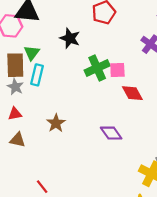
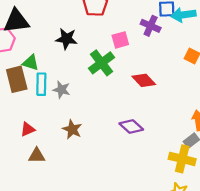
green triangle: (32, 53) -> (31, 63), turned -35
pink square: (117, 70) -> (120, 40), moved
gray star: (15, 87) -> (61, 90), moved

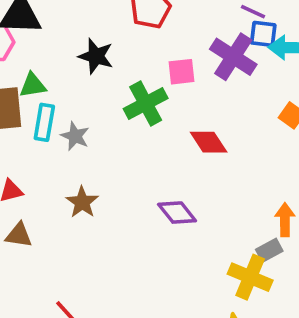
purple cross: (151, 26) -> (233, 57), size x1.4
green triangle: (31, 63) -> (33, 85), turned -36

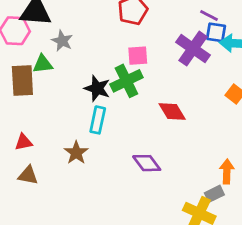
black star: (96, 56) -> (97, 88), moved
pink square: (181, 72) -> (138, 56), moved
cyan rectangle: (44, 122) -> (98, 120), moved
gray star: (75, 136) -> (62, 41), moved

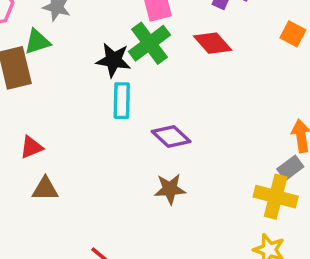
red diamond: (172, 111) -> (213, 43), moved
brown star: (76, 153) -> (170, 189), moved, turned -30
purple diamond: (147, 163) -> (171, 136), moved

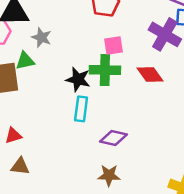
green cross: (149, 43) -> (105, 70), turned 32
purple diamond: (171, 136) -> (114, 138), turned -36

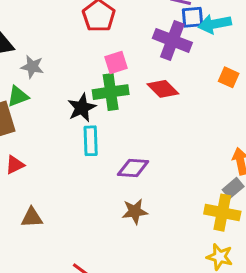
black star: (78, 79) -> (82, 108), turned -30
red triangle: (13, 136) -> (15, 165), moved

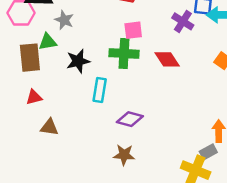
purple cross: (172, 40) -> (183, 21), size x0.7
black star: (82, 108) -> (78, 61), moved
brown triangle: (32, 218) -> (49, 127), moved

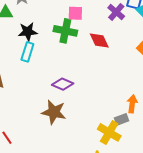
cyan rectangle: (100, 90) -> (27, 52), moved
brown star: (124, 155) -> (54, 112), size x1.4

